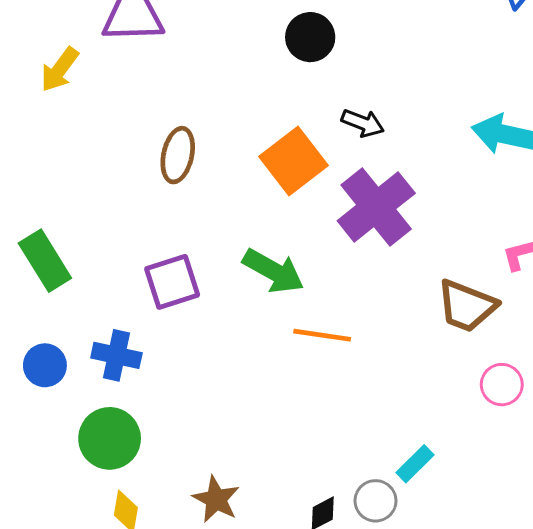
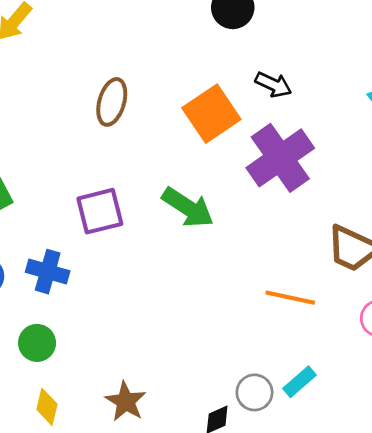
orange line: (322, 335) -> (290, 298), moved
green circle: (110, 438) -> (37, 343), size x0.7
gray circle: (376, 501) -> (254, 392), moved

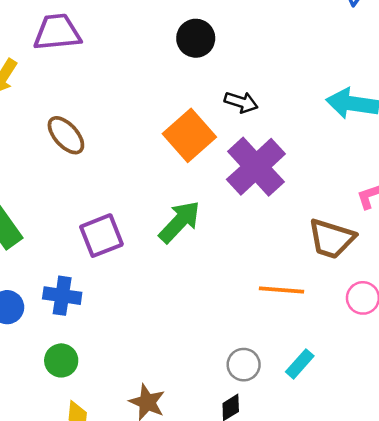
brown ellipse: (112, 102) -> (66, 135), moved, turned -51
green arrow: (188, 207) -> (180, 222), turned -72
gray circle: (254, 392) -> (244, 365), moved

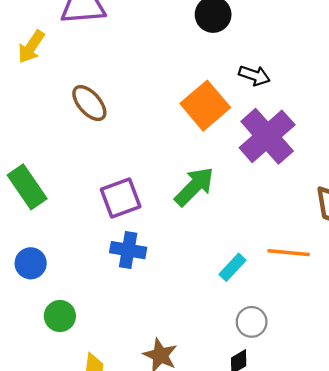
blue cross: (62, 296) -> (128, 250), moved
green circle: (61, 360) -> (60, 316), moved
cyan rectangle: (300, 364) -> (233, 267), moved

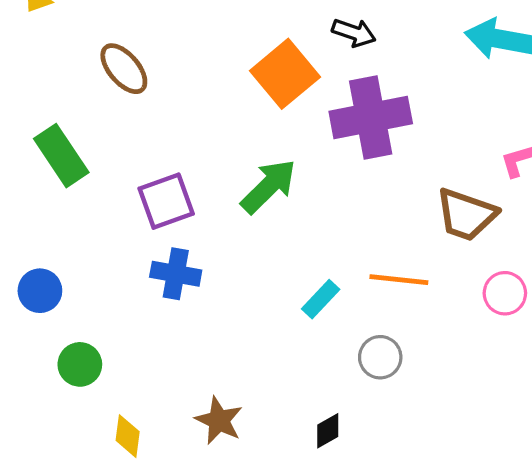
purple cross: (267, 136) -> (371, 118), turned 30
green rectangle: (27, 187) -> (61, 156), moved
gray circle: (252, 322) -> (380, 357), moved

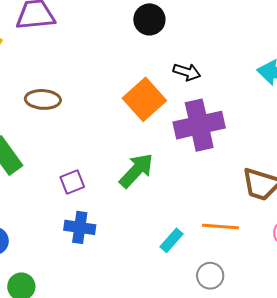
brown ellipse: (124, 69) -> (43, 99), turned -44
purple square: (166, 201) -> (72, 182), size x0.7

